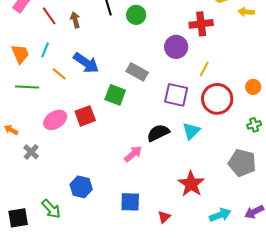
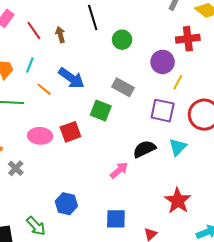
green circle: (136, 15) -> (122, 40), moved
yellow line: (204, 69) -> (178, 82), moved
pink ellipse: (55, 120) -> (40, 136), turned 35

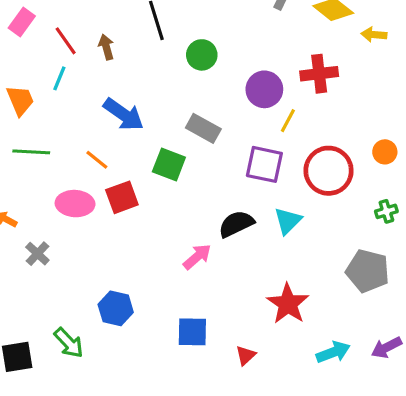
red cross: (188, 39) -> (319, 74), moved
cyan line: (30, 65) -> (59, 78), moved
orange line: (44, 89) -> (97, 160), moved

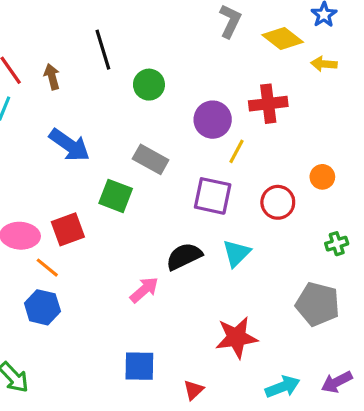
orange circle: (385, 152) -> (322, 177), moved
orange line: (97, 160) -> (47, 268), moved
red circle: (329, 171) -> (278, 202), size x0.7
red star: (288, 304) -> (236, 338), turned 30
blue hexagon: (116, 308) -> (42, 307), moved

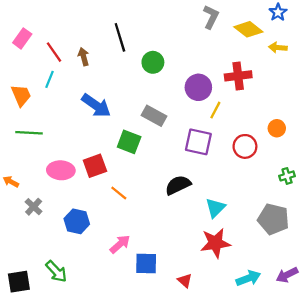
cyan triangle: (236, 253) -> (215, 208), moved
orange line: (47, 268) -> (119, 193), moved
pink arrow: (144, 290) -> (120, 244), moved
red triangle: (194, 390) -> (185, 281), turned -35

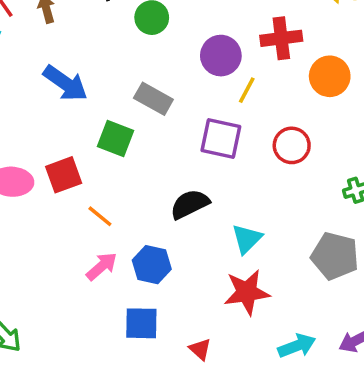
orange circle: (277, 128) -> (330, 76), moved, size x1.5
blue hexagon: (77, 221) -> (152, 265), moved
pink arrow: (120, 244) -> (102, 266), moved

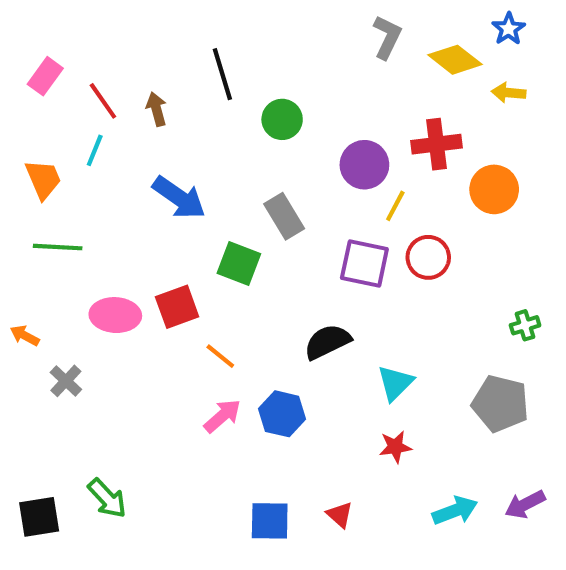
gray rectangle: (153, 99) -> (284, 216), turned 30
red circle: (292, 145) -> (428, 257), moved
red star: (247, 292) -> (395, 447), size x0.6
blue square: (141, 323) -> (270, 521), moved

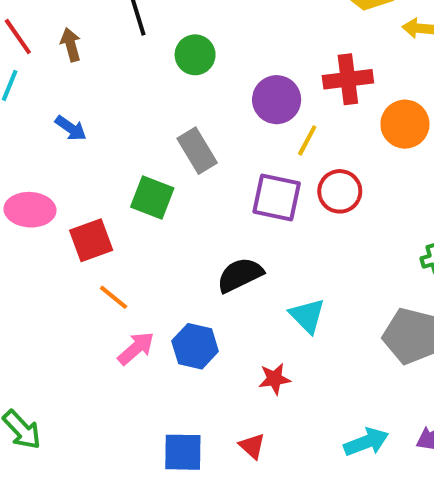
blue arrow: (179, 198) -> (71, 128), moved, size x0.6
pink ellipse: (115, 315) -> (30, 210), moved
orange line: (220, 356) -> (114, 297), moved
cyan triangle: (395, 383) -> (307, 316), turned -30
red star: (395, 447) -> (275, 379), moved

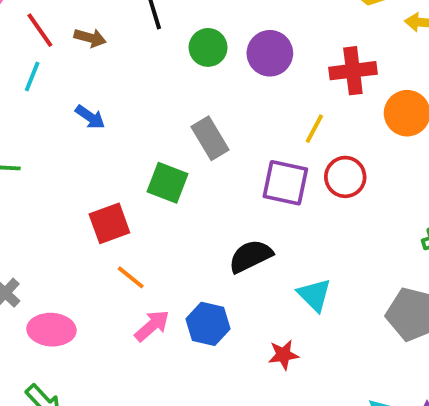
brown arrow: (71, 45) -> (90, 38), turned 120
purple circle: (277, 100) -> (270, 53), moved
pink ellipse: (30, 210) -> (51, 330), moved

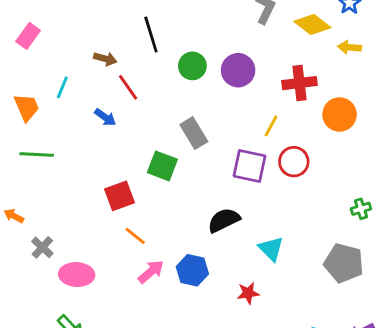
red line: (40, 30) -> (128, 87), moved

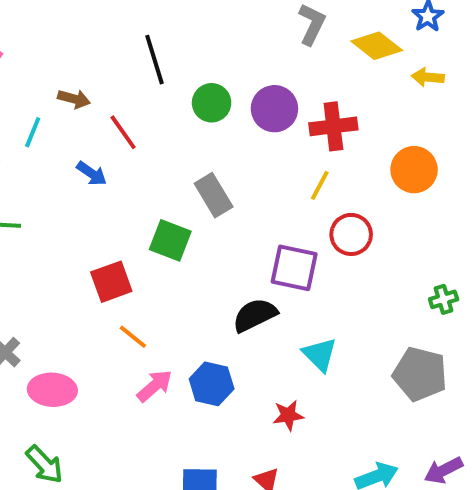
brown arrow: (105, 59) -> (74, 99), moved
red cross: (300, 83) -> (333, 126), moved
purple square: (250, 166) -> (294, 268), moved

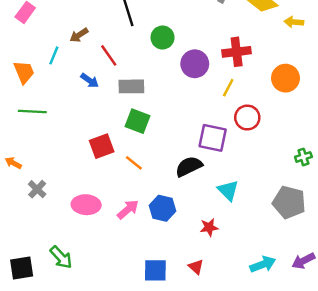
brown arrow: (74, 99) -> (79, 35), turned 132
purple circle: (274, 109) -> (195, 64), moved
gray rectangle: (214, 195) -> (131, 86), moved, turned -60
orange line: (133, 337) -> (134, 163), moved
pink ellipse: (52, 390) -> (86, 205), moved

